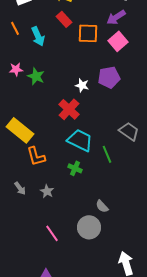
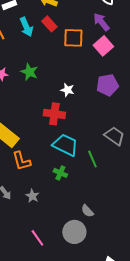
purple arrow: (116, 17) -> (101, 22), turned 84
cyan arrow: (38, 36) -> (26, 27), moved
green star: (36, 76) -> (29, 72), moved
purple pentagon: (109, 77) -> (107, 85), moved
red cross: (69, 109) -> (54, 114), turned -35

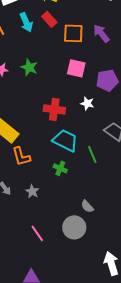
purple arrow: (101, 22) -> (101, 33), moved
pink square: (103, 46) -> (76, 68), moved, turned -36
white star: (67, 90) -> (87, 103), moved

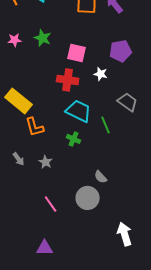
pink square: (76, 68) -> (77, 53), moved

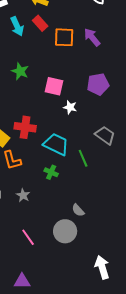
white star: (101, 74) -> (70, 107), moved
red cross: (68, 80) -> (25, 127), moved

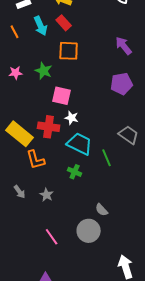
orange square: (64, 37) -> (69, 51), moved
purple arrow: (92, 37) -> (124, 46), moved
pink square: (54, 86) -> (62, 96), moved
white star: (70, 107) -> (72, 118), moved

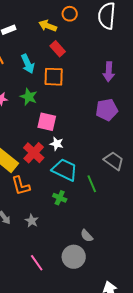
red rectangle: (64, 23) -> (58, 49), moved
cyan arrow: (41, 26) -> (28, 64), moved
purple arrow: (124, 46) -> (109, 72), turned -138
red cross: (49, 127) -> (34, 153), turned 35

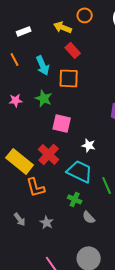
white star: (57, 144) -> (89, 145), moved
gray semicircle: (87, 236) -> (89, 217), moved

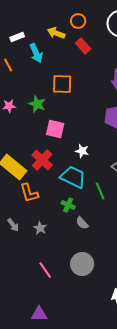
red rectangle: (73, 50) -> (83, 46), moved
cyan arrow: (43, 65) -> (36, 53), moved

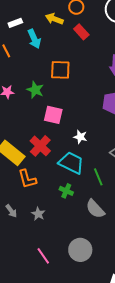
gray semicircle: (82, 223) -> (95, 209), moved, size x1.5

